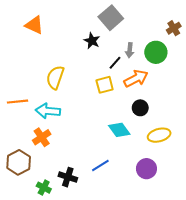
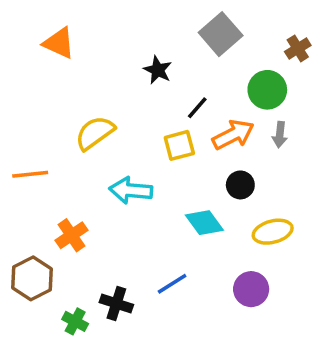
gray square: (111, 18) -> (221, 34), moved
gray arrow: (130, 50) -> (280, 135), moved
yellow semicircle: (55, 77) -> (95, 133), turned 35
cyan arrow: (48, 111) -> (131, 190), moved

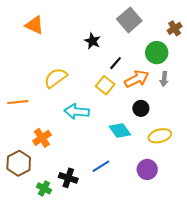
yellow square: (179, 145) -> (105, 85), turned -36

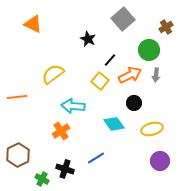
orange cross: (42, 138) -> (61, 131), moved
purple circle: (147, 169) -> (160, 161), moved

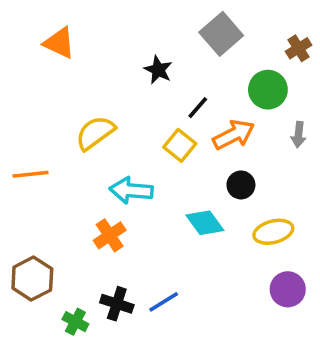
gray arrow: (156, 75) -> (299, 135), moved
blue line: (96, 158) -> (164, 302), moved

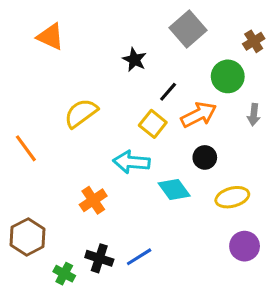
orange line: (30, 174) -> (26, 148), turned 60
cyan arrow: (131, 190) -> (131, 162), moved

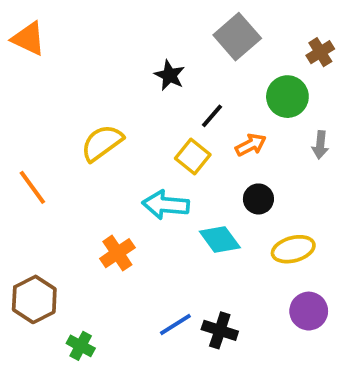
orange triangle: (50, 37) -> (29, 39), moved
orange arrow: (199, 115) -> (251, 145), size x0.7
black cross: (99, 258) -> (220, 330), moved

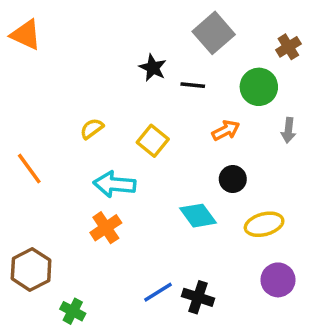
black line: (212, 116) -> (193, 85), moved, turned 55
yellow semicircle: (102, 143) -> (92, 129), size x0.6
yellow square: (193, 156) -> (153, 141), moved
cyan arrow: (166, 205) -> (114, 184), moved

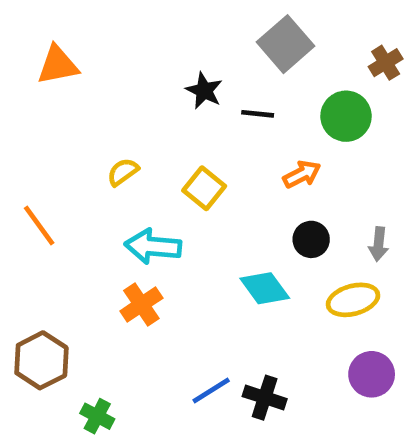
orange triangle: (26, 35) -> (58, 65), moved, turned -36
gray arrow: (288, 130) -> (379, 244), moved

